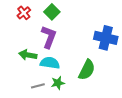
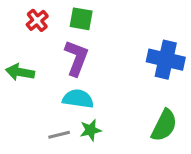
green square: (52, 12) -> (81, 19), turned -35
green arrow: (28, 55) -> (20, 72), moved
green semicircle: (87, 70) -> (164, 125), moved

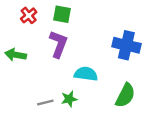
cyan semicircle: (78, 99) -> (86, 74), moved

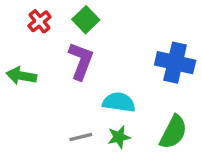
green square: (62, 14) -> (86, 20), turned 36
green star: (69, 99) -> (119, 137), moved
gray line: (45, 103) -> (81, 137), moved

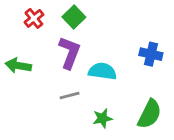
blue cross: (175, 63) -> (151, 54), size x0.7
cyan semicircle: (119, 102) -> (102, 71), moved
gray line: (81, 137) -> (70, 96), moved

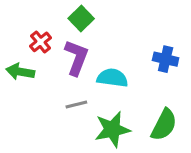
red cross: (34, 18) -> (41, 42), moved
green star: (102, 118) -> (112, 129), size x1.6

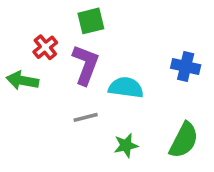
green square: (81, 19) -> (91, 21), turned 30
green star: (112, 129) -> (126, 145), size x0.6

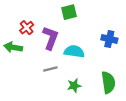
green square: (91, 21) -> (69, 12), moved
green semicircle: (184, 140) -> (108, 82), turned -35

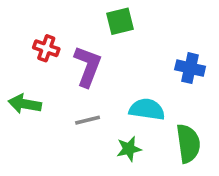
red cross: (27, 28) -> (46, 48), turned -32
green arrow: (13, 47) -> (25, 104), moved
cyan semicircle: (74, 51) -> (147, 109), moved

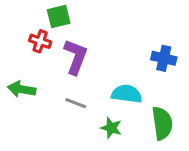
green square: (120, 21) -> (59, 17), moved
gray line: (88, 120) -> (76, 103), turned 35
green star: (129, 149) -> (111, 128), turned 30

